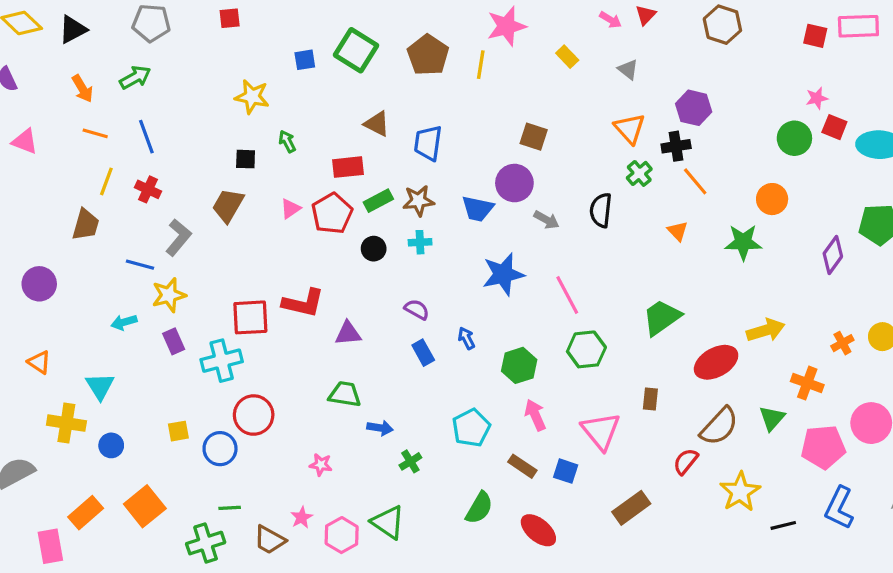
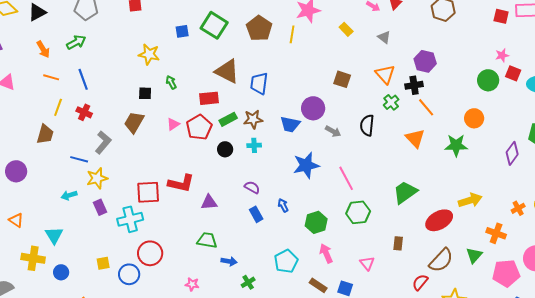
brown triangle: (377, 124) -> (227, 71), size x1.5
brown square: (534, 137) -> (342, 79), moved
orange triangle: (678, 231) -> (415, 138), size x1.5
pink triangle: (601, 431) -> (367, 263), size x0.6

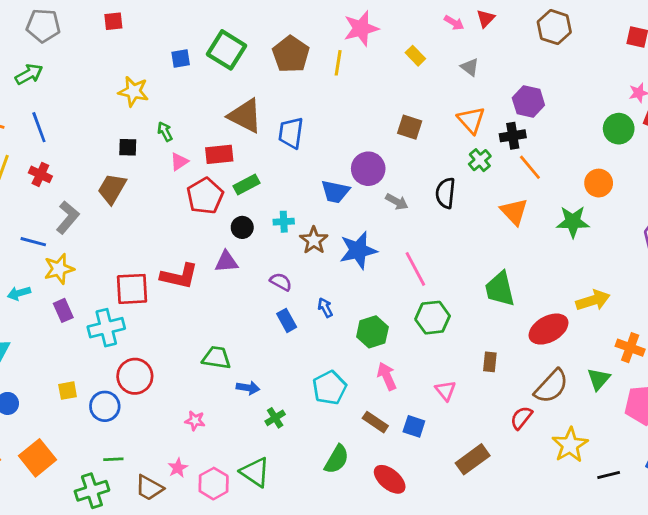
brown star: (253, 119) -> (314, 240), moved, turned -30
pink triangle: (173, 124) -> (179, 162), moved
green trapezoid: (405, 192) -> (500, 289), turned -68
purple triangle: (209, 202) -> (226, 262), moved

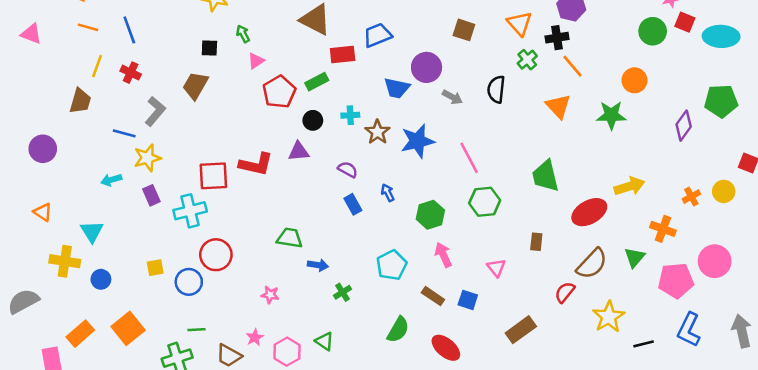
blue trapezoid: (291, 133) -> (377, 35), moved, turned 60
red rectangle: (219, 154) -> (343, 54), moved
green triangle: (255, 472) -> (324, 341), size x0.7

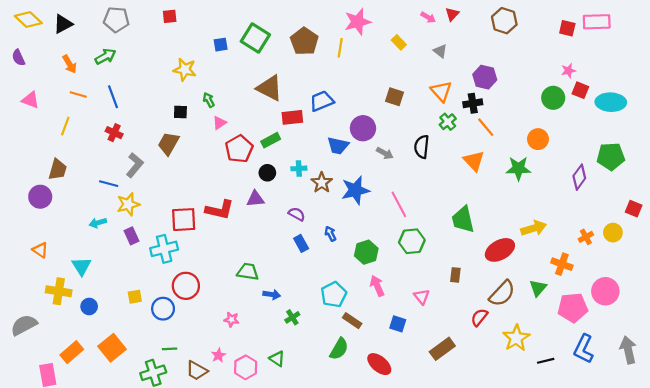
yellow line: (97, 66) -> (65, 126), moved
brown trapezoid: (80, 101) -> (58, 170), moved
brown rectangle: (433, 296) -> (352, 321), moved

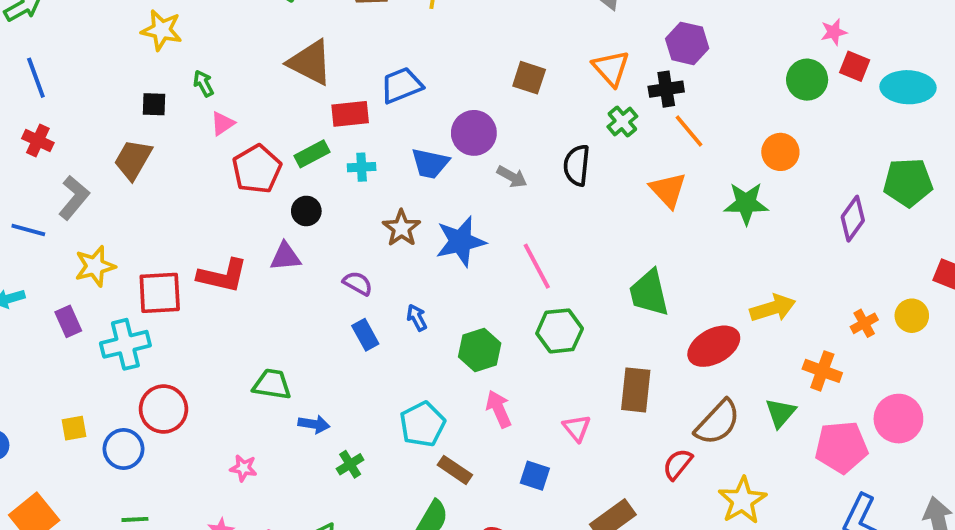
cyan cross: (299, 168) -> (362, 167), moved
yellow star: (128, 204) -> (95, 266), moved
brown rectangle: (455, 275) -> (636, 390), size x1.6

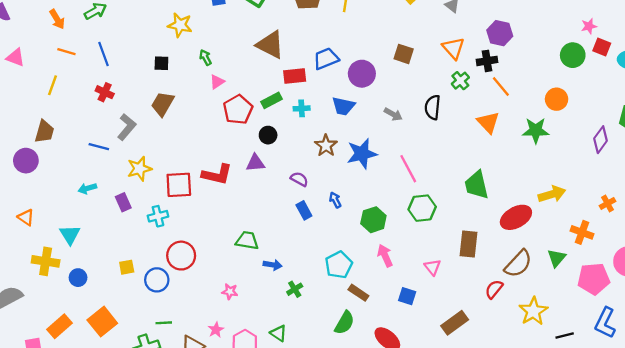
black square: (154, 104) -> (161, 63), moved
purple circle: (474, 133) -> (362, 74), moved
cyan cross: (125, 344) -> (158, 216), size x0.7

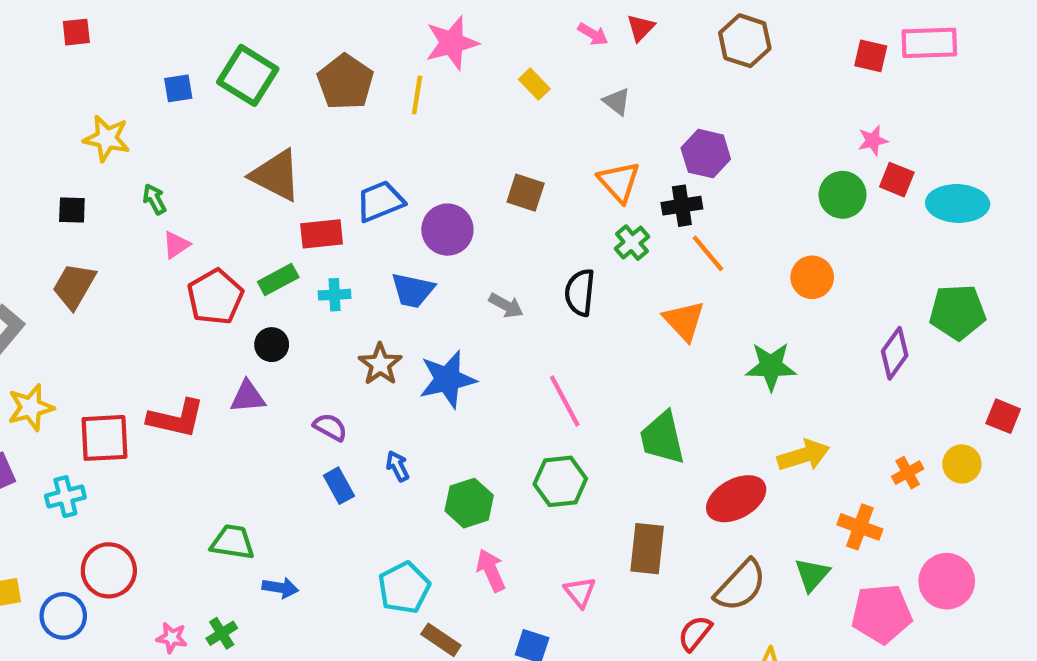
green star: (536, 130) -> (771, 366), moved
pink line: (408, 169) -> (565, 401), moved
green cross: (295, 289) -> (222, 633), moved
pink star: (230, 291) -> (172, 638), moved

